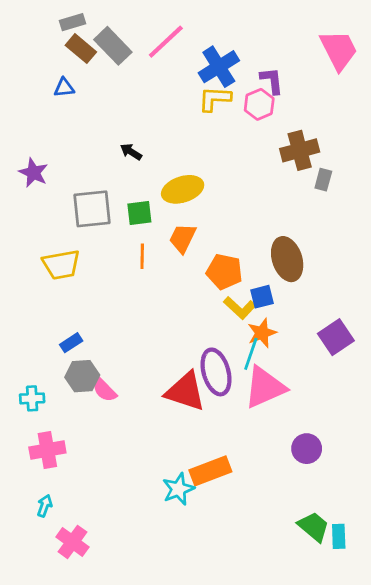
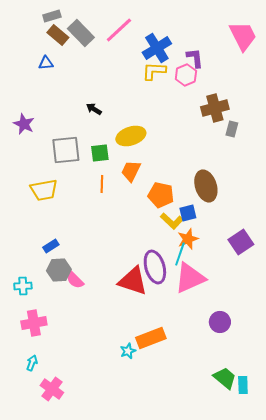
cyan star: (178, 489) -> (128, 351), size x0.7

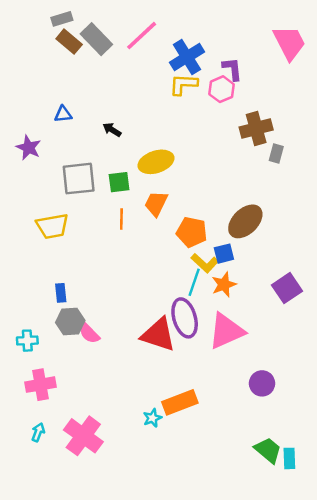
blue triangle: (46, 63) -> (63, 114), moved
brown ellipse: (206, 186) -> (245, 221), turned 64
blue rectangle: (51, 246) -> (61, 293), turned -63
cyan line: (180, 254) -> (194, 282), moved
pink cross: (52, 389) -> (83, 436), moved, size x1.4

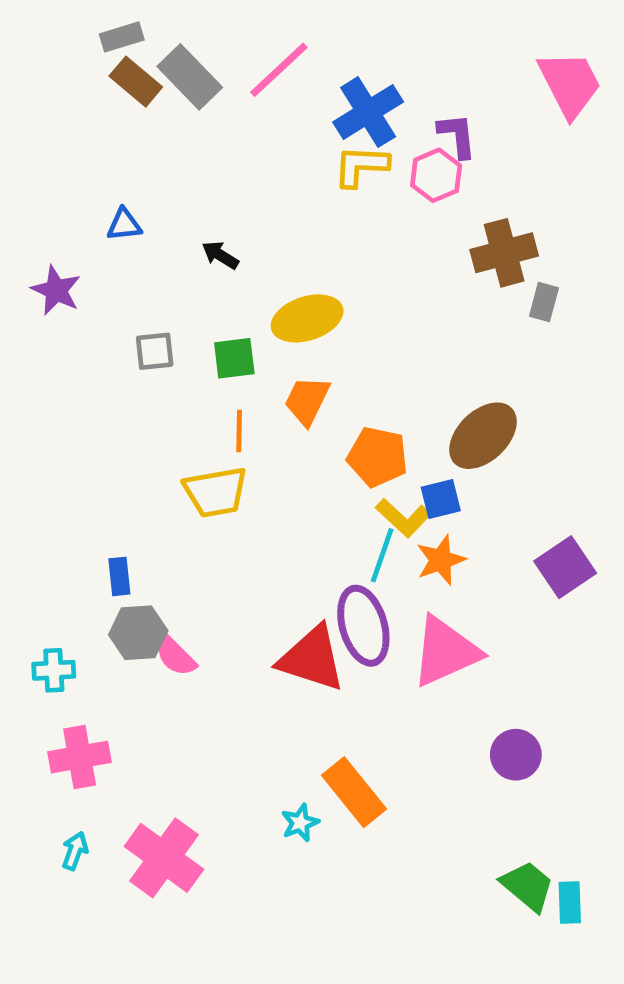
gray square: (79, 179) -> (155, 351), size x0.6
yellow trapezoid: (52, 226) -> (216, 492), moved
orange rectangle: (180, 402) -> (354, 792), turned 72

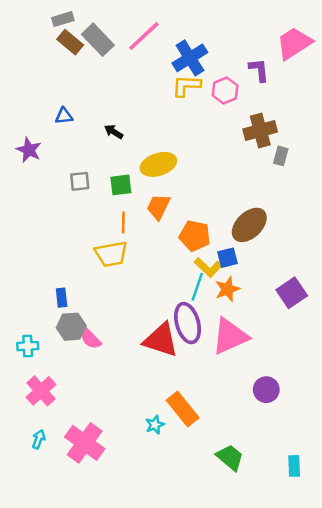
pink trapezoid: (570, 84) -> (294, 43), turned -96
purple L-shape: (457, 135) -> (259, 70), moved
pink cross: (80, 757) -> (41, 391), turned -32
green trapezoid: (528, 886) -> (230, 457), moved

